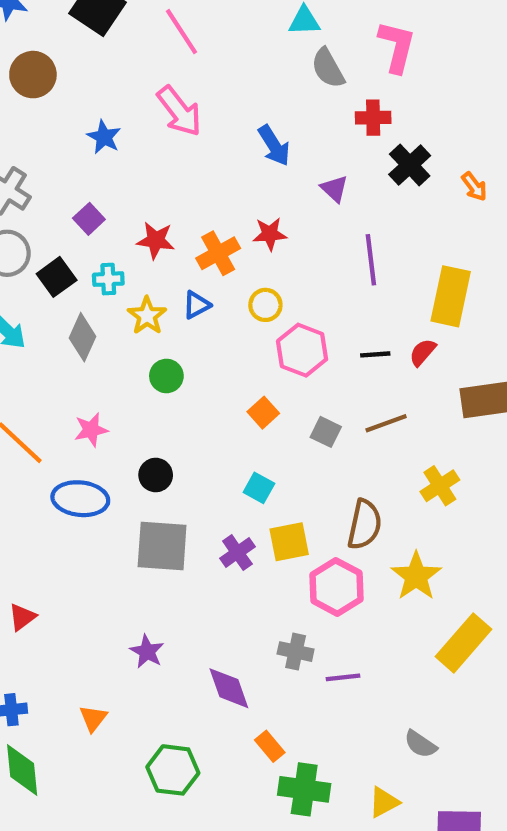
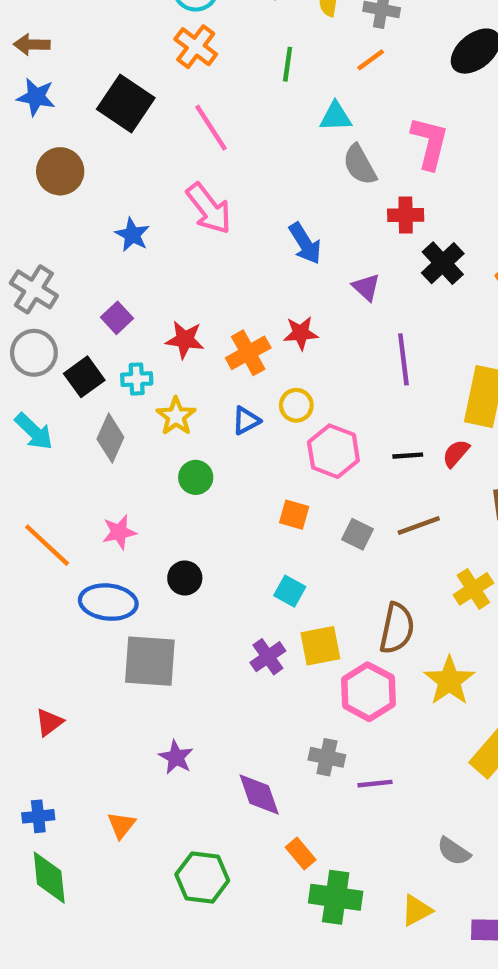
blue triangle: (197, 305) -> (246, 421), moved
orange square: (263, 413) -> (294, 515), turned -32
gray square: (162, 546) -> (150, 661), moved

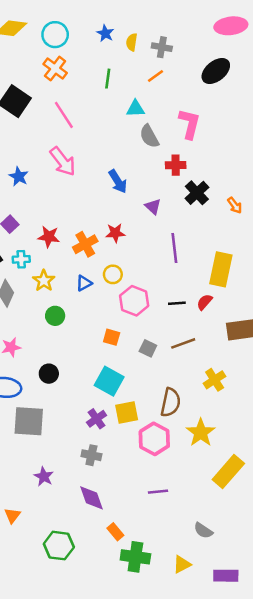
cyan square: (290, 591) -> (109, 381), size x1.6
gray cross: (327, 757) -> (91, 455), moved

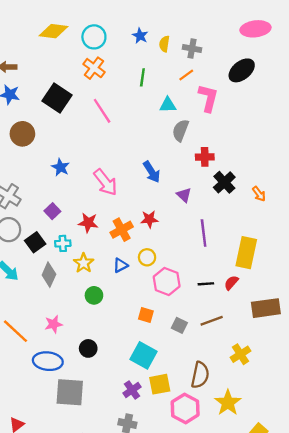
pink L-shape: (189, 124) -> (208, 98), moved
gray semicircle: (149, 136) -> (180, 130), turned 50
pink arrow: (63, 161) -> (106, 182), moved

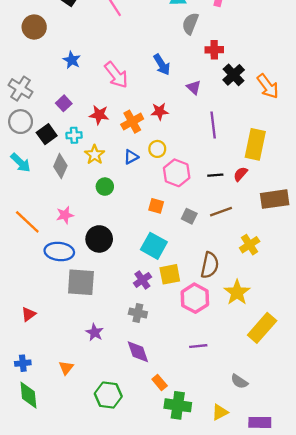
orange arrow: (259, 194) -> (268, 86), size x1.6
black circle: (88, 348) -> (99, 239), size x1.5

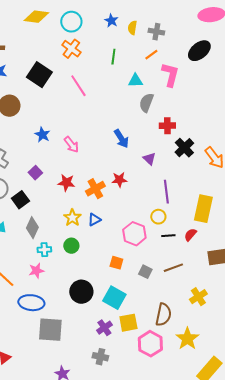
pink arrow: (116, 75) -> (71, 145), moved, size x0.7
cyan cross: (74, 135) -> (44, 250), moved
yellow circle: (157, 149) -> (158, 217), moved
yellow star: (95, 155) -> (72, 218), moved
black circle: (99, 239) -> (81, 292), moved

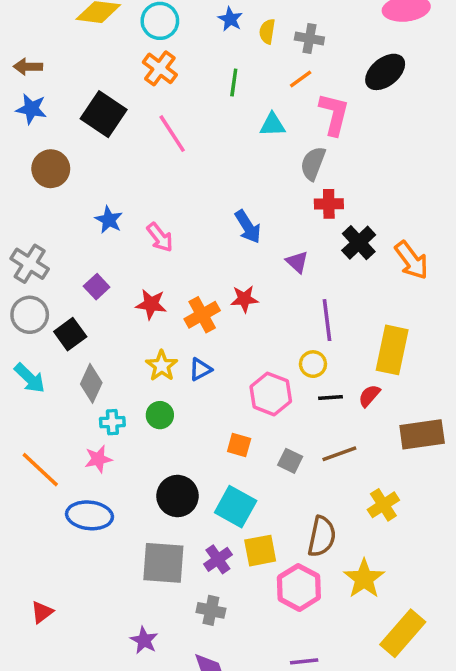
gray semicircle: (146, 103) -> (313, 163), moved
gray square: (50, 330) -> (163, 563), moved

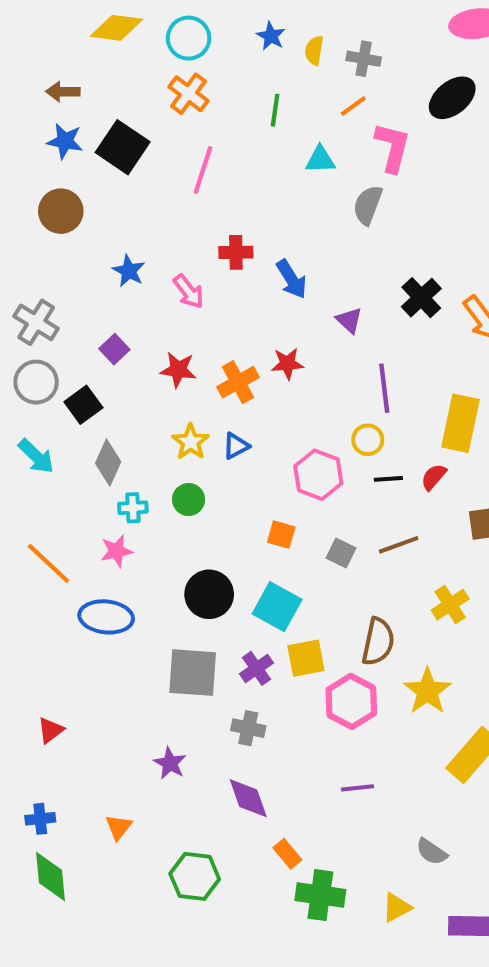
brown arrow: (28, 67) -> (63, 92), moved
blue star: (31, 109) -> (65, 141), moved
pink line: (172, 134) -> (203, 170), turned 51
red cross: (329, 204) -> (236, 252), moved

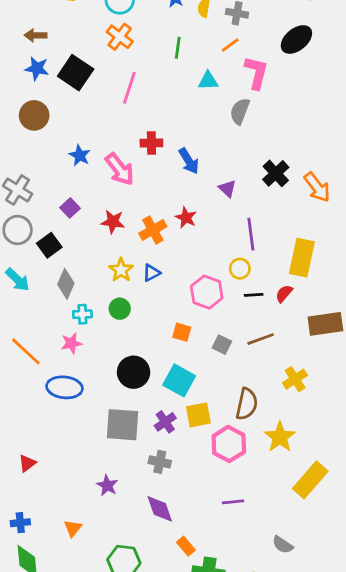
pink arrow: (189, 291) -> (120, 169), size x1.4
red star: (287, 364) -> (186, 218), turned 30

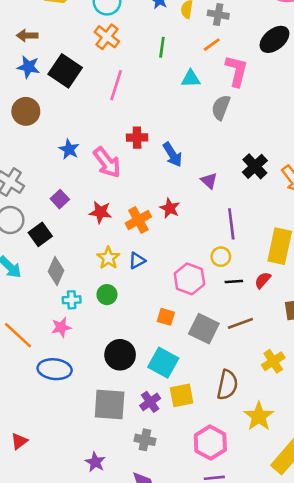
gray square: (222, 345) -> (204, 329), size x1.6
pink hexagon: (229, 444) -> (210, 442), moved

